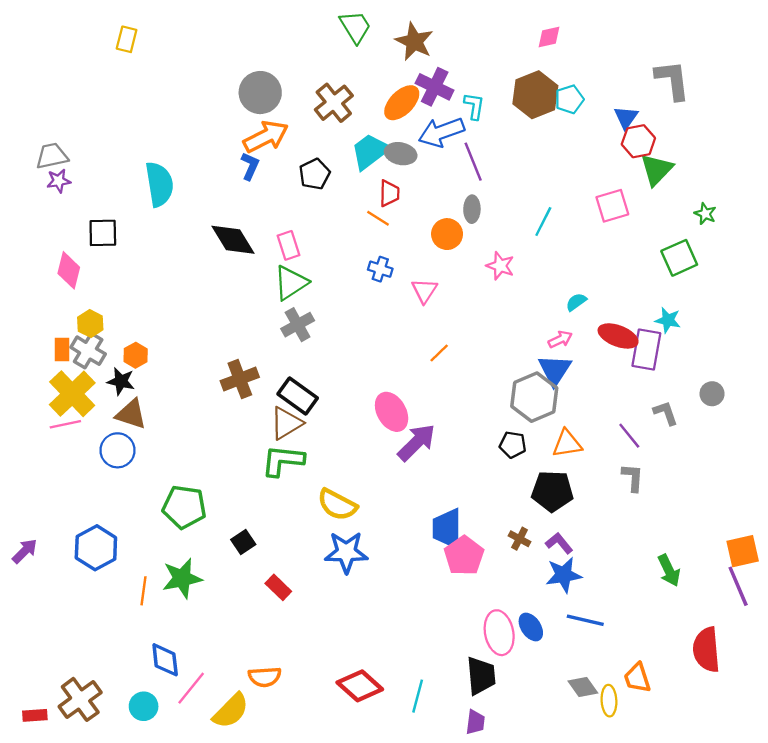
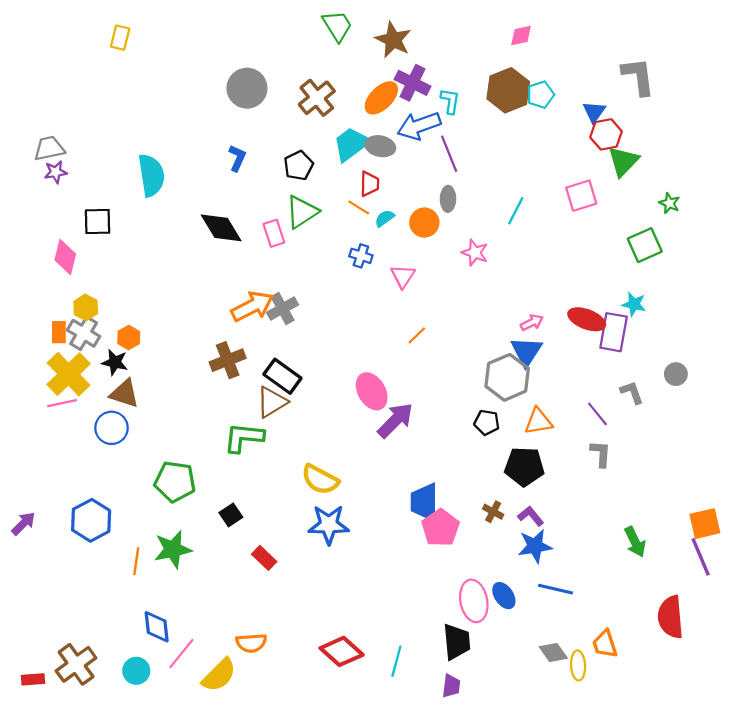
orange arrow: (266, 137) -> (252, 306), moved
green triangle: (291, 283) -> (302, 212), moved
cyan semicircle: (576, 302) -> (385, 218), moved
green L-shape: (283, 461) -> (244, 438), moved

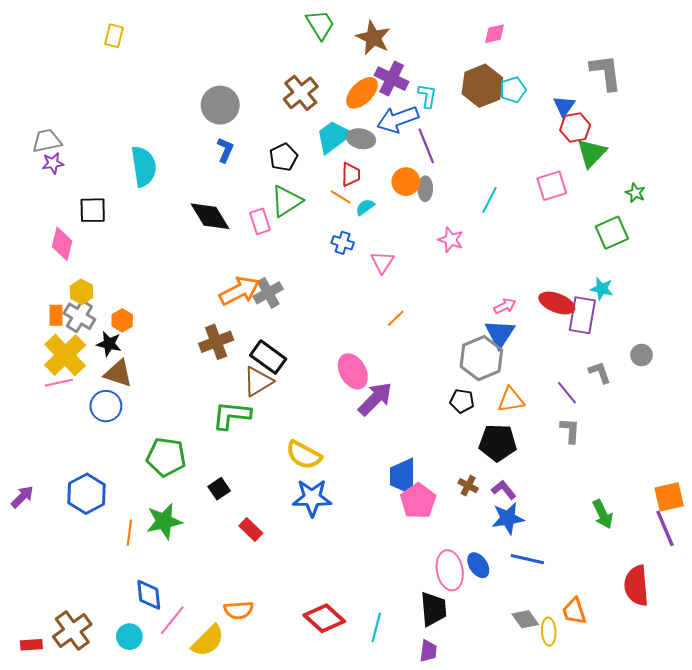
gray circle: (247, 88) -> (220, 105), moved
orange circle: (424, 223) -> (406, 182), moved

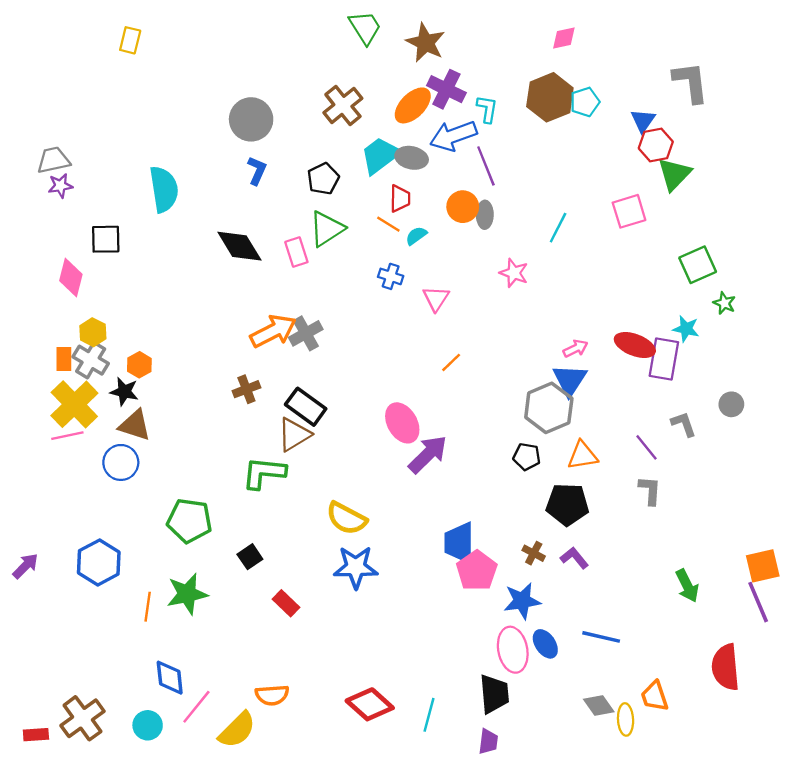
green star: (635, 193) -> (724, 303), moved
brown cross: (216, 342) -> (246, 389), size x0.7
blue star: (508, 518) -> (522, 601), moved

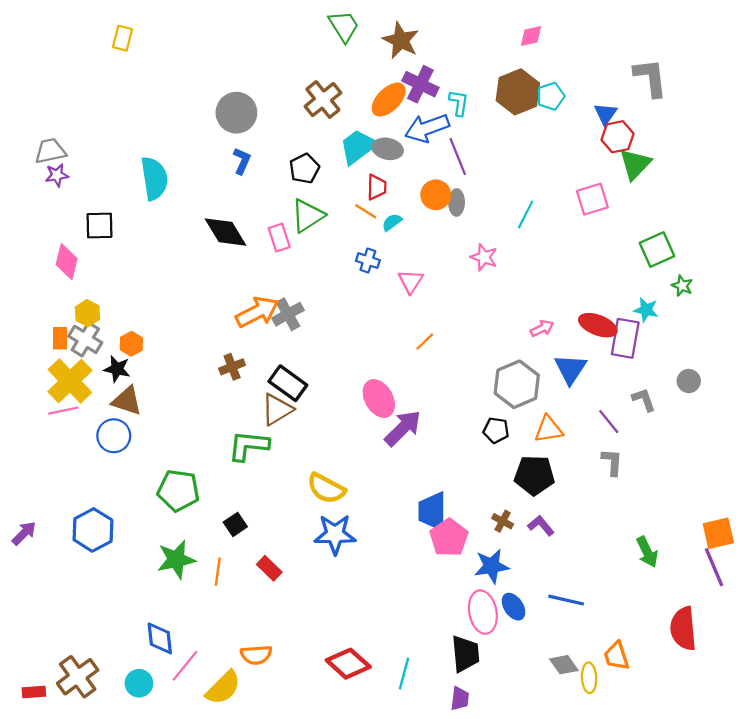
blue triangle: (570, 380) -> (570, 369), moved
orange line: (148, 607) -> (218, 572), moved

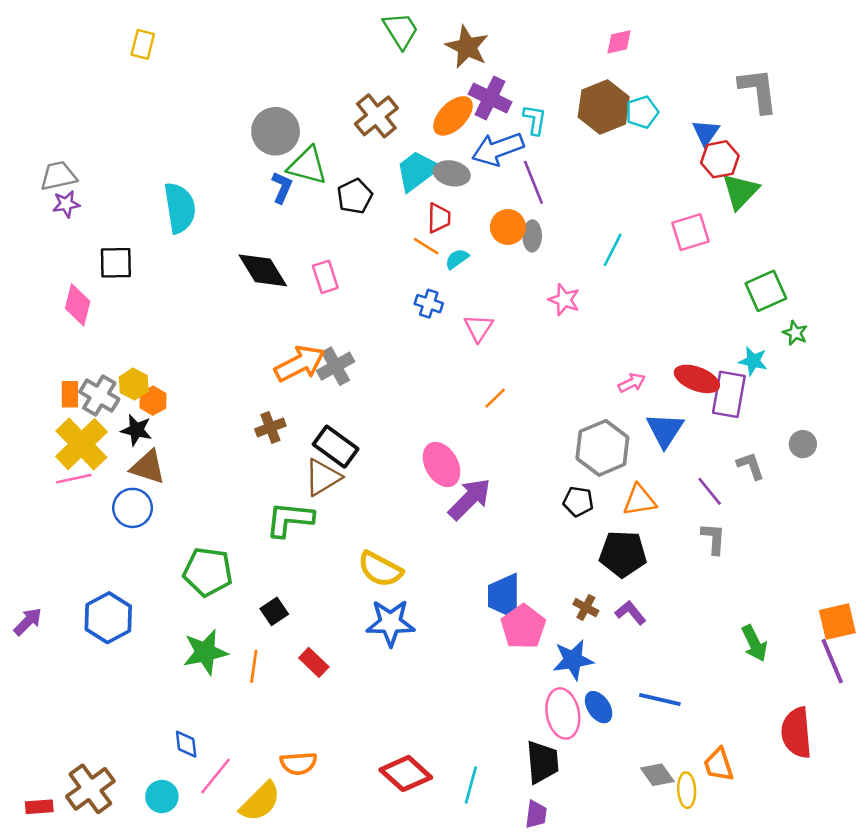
green triangle: (308, 216) -> (307, 166), moved, turned 48
yellow hexagon: (87, 313) -> (134, 384), moved
blue diamond: (160, 638) -> (186, 744), size x0.7

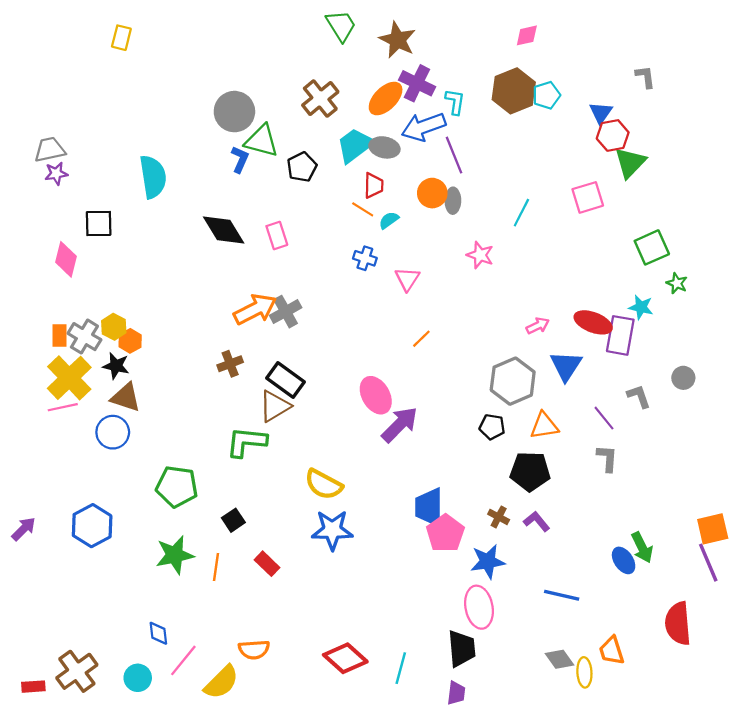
gray L-shape: (758, 90) -> (645, 77), size x0.6
blue ellipse: (599, 707) -> (624, 560), moved

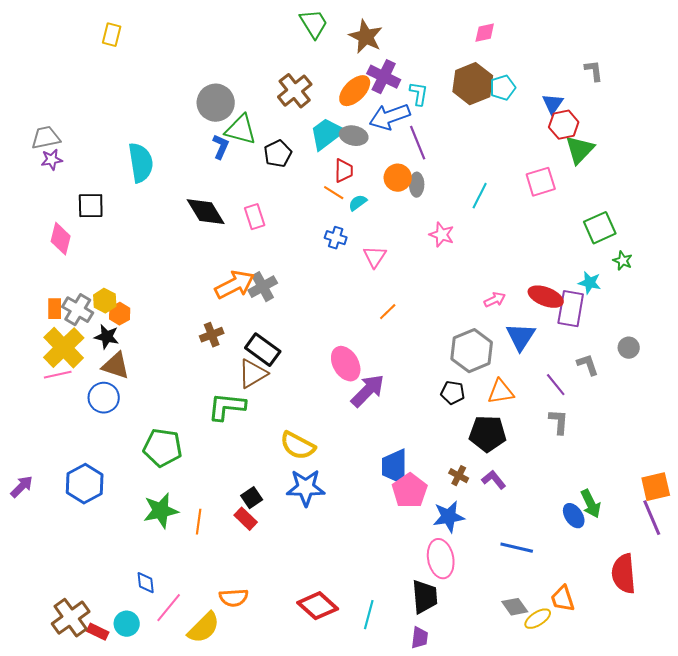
black square: (233, 520) -> (252, 498), moved
yellow ellipse: (584, 672) -> (538, 619), turned 60
red rectangle: (33, 687) -> (98, 632), moved, turned 30

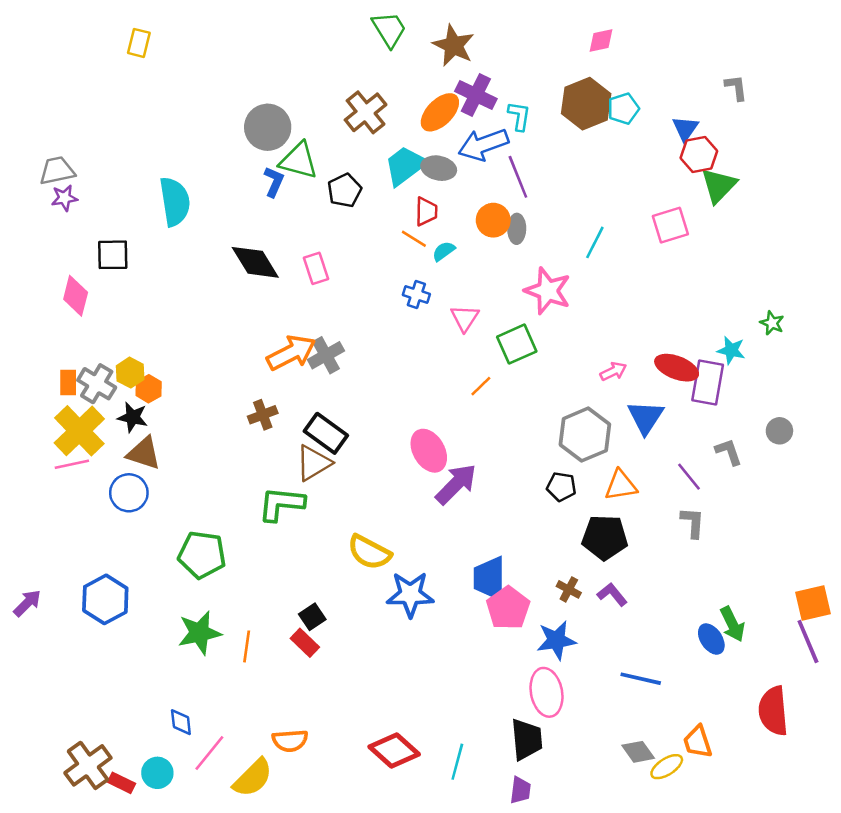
green square: (600, 228) -> (517, 344), moved
pink star: (442, 235) -> (548, 291), size x1.5
blue star: (306, 488) -> (410, 594), moved

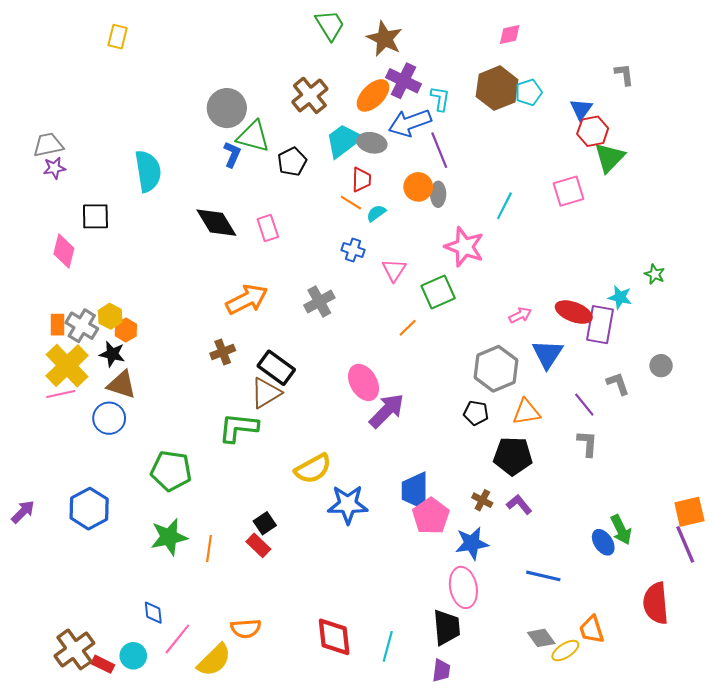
gray cross: (326, 355) -> (319, 302), moved
yellow semicircle: (369, 552) -> (313, 469), turned -57
red diamond: (394, 751) -> (334, 637), turned 42

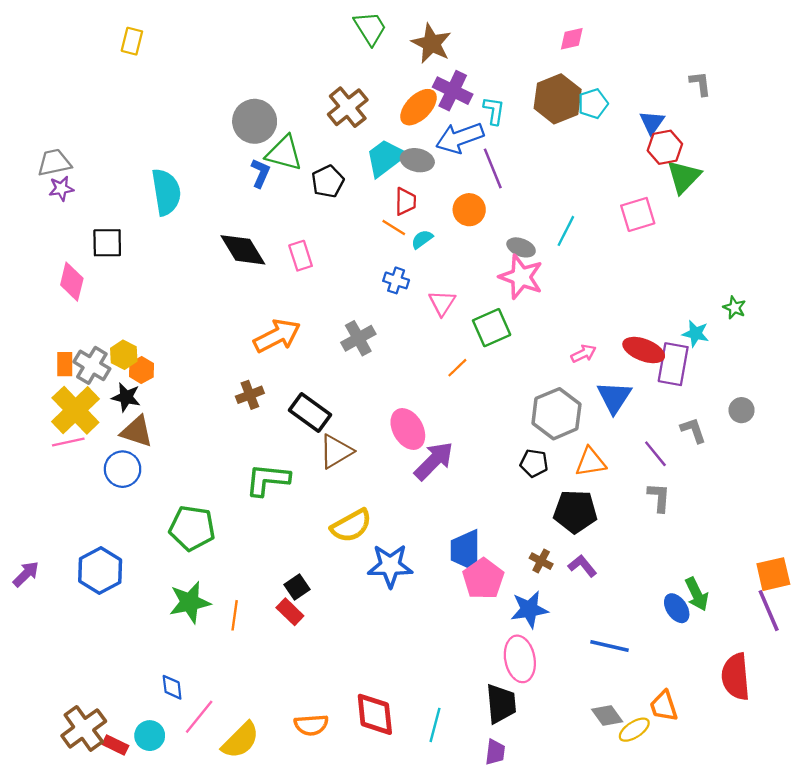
gray ellipse: (438, 194) -> (521, 247), moved, turned -70
brown triangle: (266, 393) -> (336, 451), moved
orange semicircle: (246, 628) -> (311, 725), moved

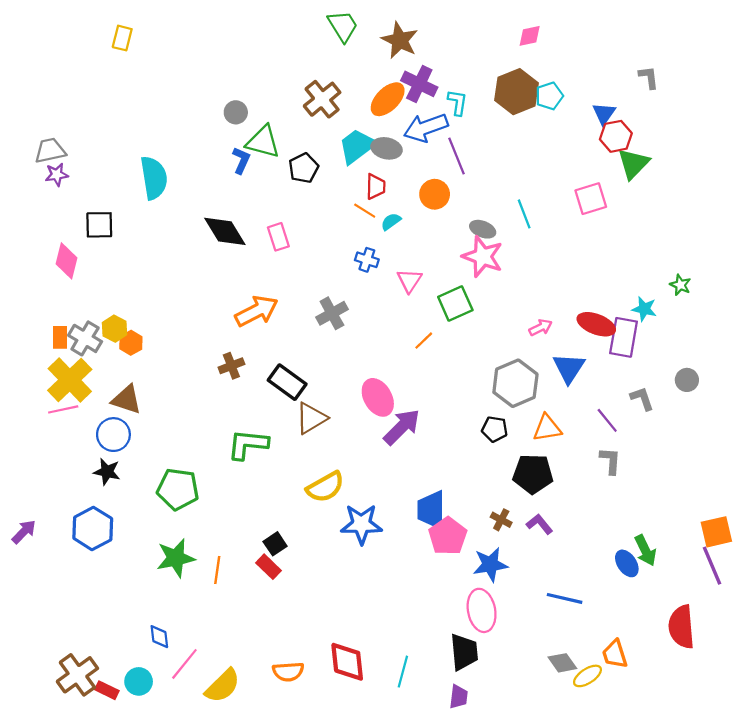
gray circle: (255, 121) -> (236, 112), size x0.6
cyan line: (566, 231) -> (524, 214), turned -48
black star: (126, 397) -> (107, 472), moved

